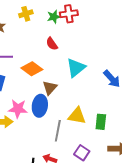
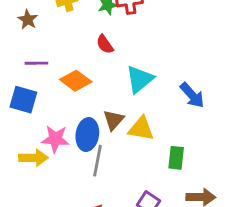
brown triangle: (50, 88) -> (114, 120), moved
yellow triangle: (77, 116) -> (141, 129), moved
gray line: (58, 131) -> (98, 161), moved

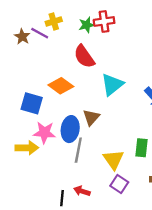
red semicircle: (105, 44) -> (84, 57), size x1.5
purple line: (36, 63) -> (40, 33), moved, turned 30
blue square: (23, 100) -> (32, 103), moved
yellow triangle: (141, 129) -> (113, 159), moved, turned 45

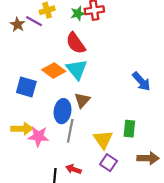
cyan triangle: (112, 85) -> (77, 69), moved, turned -30
pink star: (44, 133) -> (38, 136), moved

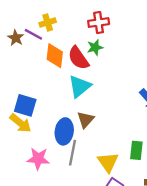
green star: (78, 14) -> (95, 47), moved
cyan triangle: (77, 69) -> (80, 86), turned 30
orange diamond: (54, 71) -> (55, 56), moved, turned 60
yellow arrow: (22, 129) -> (20, 123), moved, turned 40

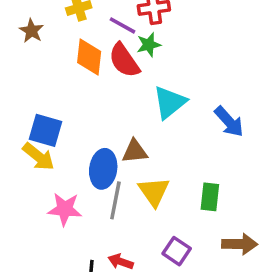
purple line: (33, 34) -> (122, 25), moved
cyan triangle: (80, 86) -> (170, 102), moved
brown triangle: (86, 120) -> (135, 151), turned 42
yellow triangle: (108, 162) -> (154, 192), moved

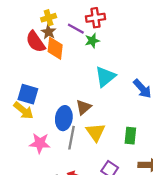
brown star: (31, 31) -> (49, 32), moved
red semicircle: (124, 60) -> (35, 42), moved
brown triangle: (135, 151) -> (83, 107), turned -35

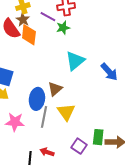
green rectangle: (130, 136) -> (98, 137), moved

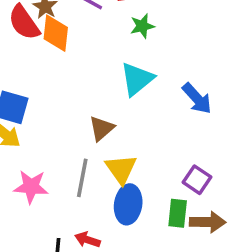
green star: (63, 28) -> (142, 26), moved
blue ellipse: (37, 99) -> (128, 204), moved
purple square: (79, 146) -> (197, 180), moved

